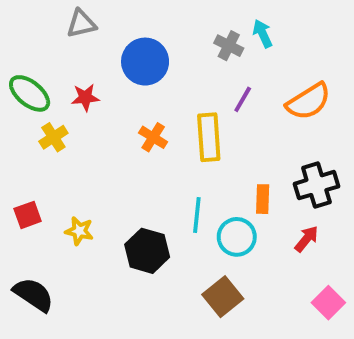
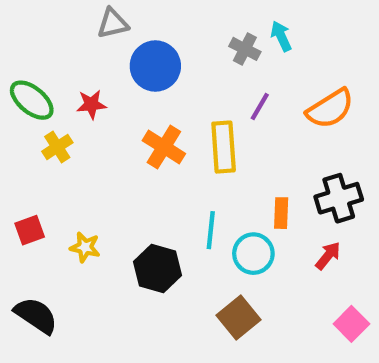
gray triangle: (81, 24) -> (113, 23), moved
orange cross: (153, 137) -> (164, 147), size x1.4

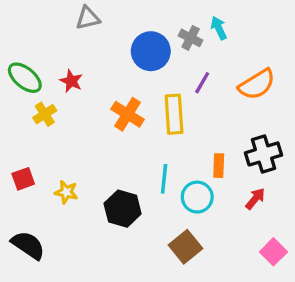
blue circle: (155, 66) -> (151, 51), moved
red star: (91, 104) -> (71, 81), turned 30

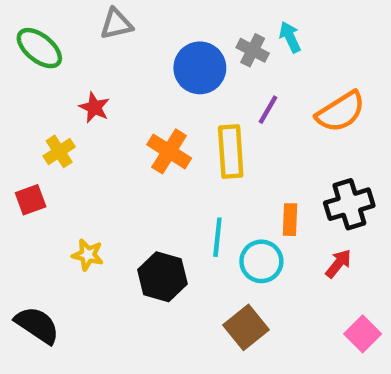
green ellipse: (25, 78) -> (39, 48), moved
red square: (23, 179) -> (31, 200), moved

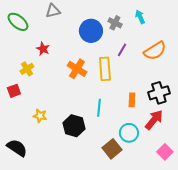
cyan arrow: (290, 37) -> (140, 17), moved
cyan circle: (261, 261) -> (129, 133), moved
red arrow: (338, 264) -> (154, 120), size x1.5

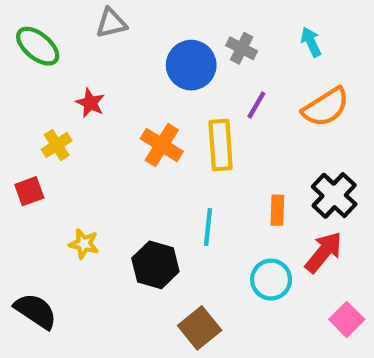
cyan arrow: (140, 17) -> (311, 42), moved
black cross: (159, 93) -> (334, 195), turned -30
brown square: (112, 149) -> (200, 328), moved

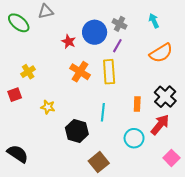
gray triangle: (111, 23) -> (46, 11), moved
red star: (90, 103) -> (69, 42), moved
purple line: (256, 105) -> (117, 46), moved
yellow star: (84, 244) -> (48, 107), moved

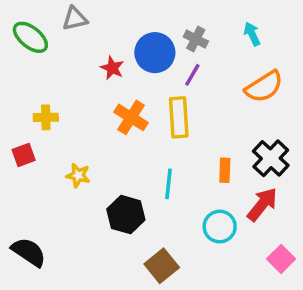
yellow cross: (28, 72) -> (46, 117), turned 32

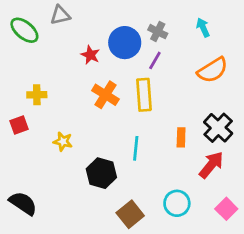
cyan circle: (220, 227) -> (177, 203), moved

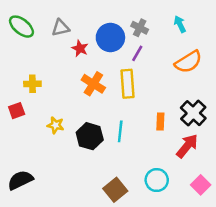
gray triangle: (60, 15) -> (60, 28), moved
black hexagon: (101, 173) -> (90, 136), moved
black semicircle: (23, 203) -> (20, 180), turned -60

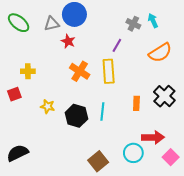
gray cross: (140, 28) -> (133, 24), moved
blue circle: (110, 37) -> (74, 14), moved
red arrow: (187, 146) -> (153, 137), moved, turned 50

